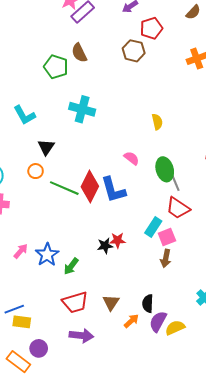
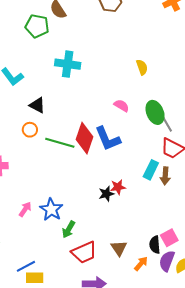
black triangle: (46, 147) -> (37, 105), turned -30
pink square: (167, 237) -> (169, 238), moved
brown arrow: (166, 258) -> (165, 176), moved
green arrow: (71, 266) -> (69, 229), moved

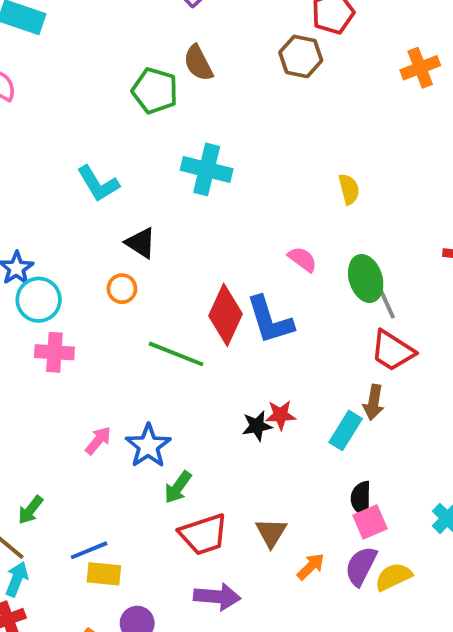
green line: (60, 143) -> (176, 354), moved
cyan rectangle: (151, 170) -> (346, 430), moved
black semicircle: (155, 245) -> (361, 499), moved

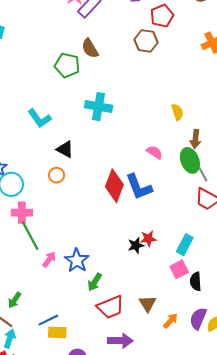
green line: (176, 354) -> (30, 236), moved, turned 44
brown arrow: (374, 402) -> (195, 139), moved
pink square: (370, 522) -> (179, 269), moved

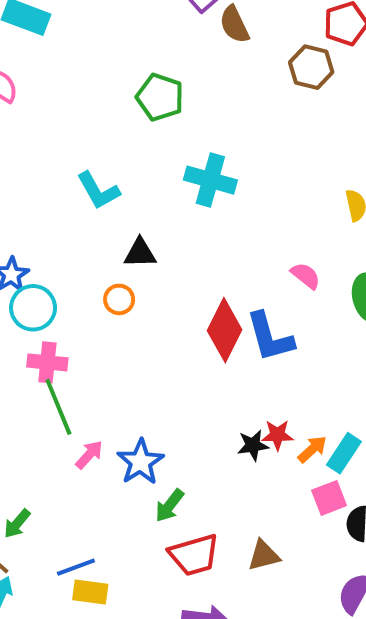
brown semicircle: (90, 48) -> (234, 24), moved
black triangle: (65, 149) -> (140, 253), turned -36
brown triangle: (148, 303) -> (264, 555), turned 42
orange arrow: (171, 321) -> (312, 449), moved

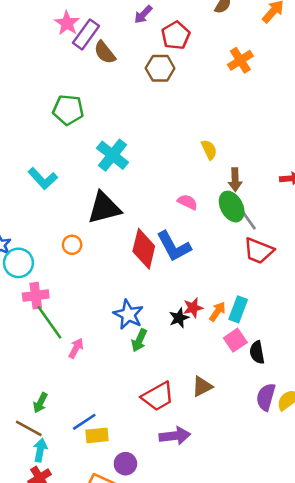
cyan cross: (210, 180) -> (113, 155), turned 36
black triangle: (140, 253) -> (104, 208), moved, size x1.6
blue star: (140, 462) -> (128, 314), moved
green arrow: (169, 506) -> (139, 340), moved

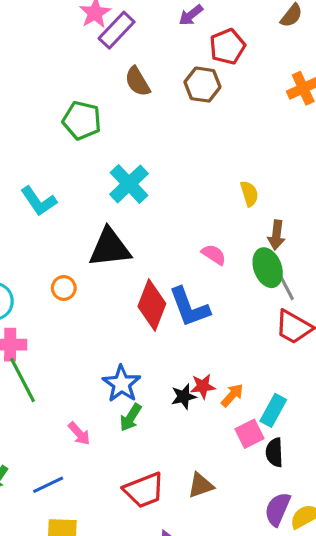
brown semicircle: (105, 52) -> (137, 81), moved
cyan rectangle: (238, 309) -> (273, 410), moved
pink arrow: (76, 348) -> (79, 434), moved, turned 102
blue line: (84, 422) -> (48, 485), moved

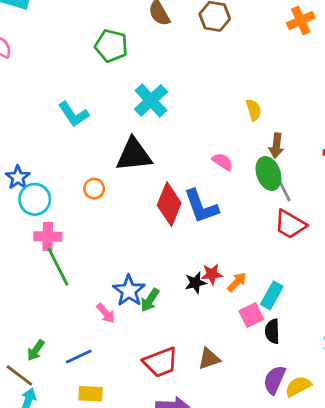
blue star: (122, 384) -> (129, 291), moved

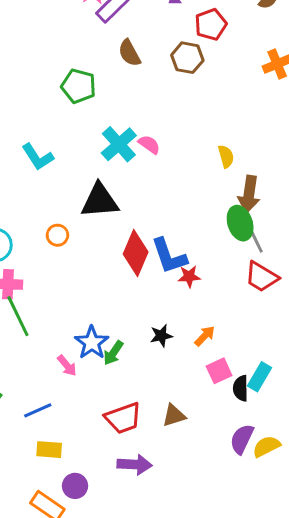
brown arrow: (276, 146) -> (249, 194), size x1.4
pink semicircle: (223, 162) -> (149, 144), moved
red star: (212, 274) -> (189, 276), moved
cyan rectangle: (272, 295) -> (260, 377), moved

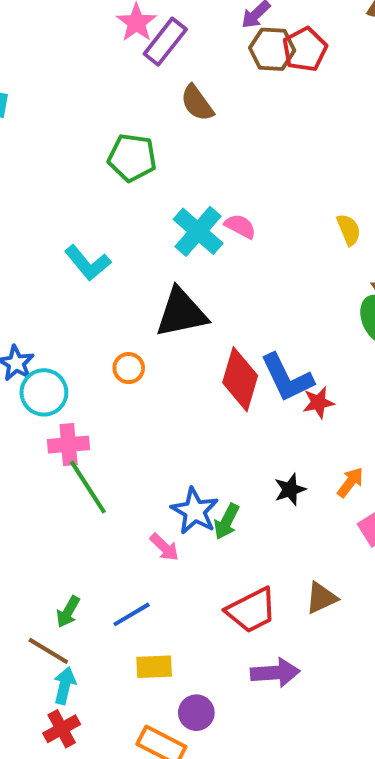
brown hexagon: (187, 58) -> (272, 49), moved

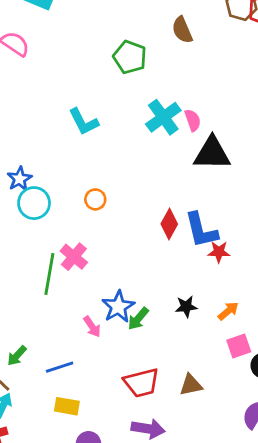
pink semicircle: (240, 226) -> (193, 120), turned 30
black triangle: (181, 313) -> (212, 153), moved
red diamond: (240, 379) -> (169, 224), size x0.7
pink cross: (69, 445) -> (74, 257), moved, turned 32
green line: (88, 487) -> (49, 274), turned 30

